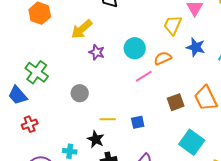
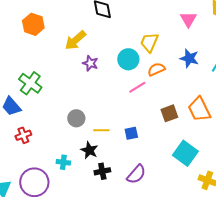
yellow trapezoid: (173, 25) -> (149, 42), moved
gray circle: (80, 93) -> (76, 118), moved

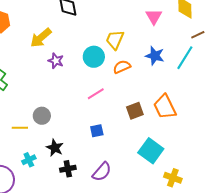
pink line: (137, 87) -> (96, 94), moved
yellow line: (101, 130) -> (20, 128), moved
cyan cross: (63, 162) -> (29, 160), turned -32

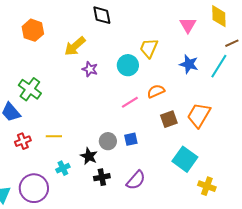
orange semicircle: (122, 67) -> (156, 91), moved
orange trapezoid: (165, 107) -> (199, 115), turned 56
gray circle: (42, 116) -> (108, 141), moved

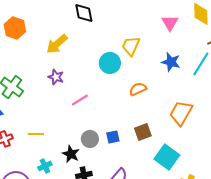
purple star: (90, 69) -> (56, 77), moved
pink line: (130, 102) -> (80, 100), moved
brown square: (169, 119) -> (143, 132), moved

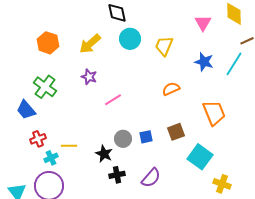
orange hexagon: (15, 28) -> (48, 43), moved
cyan circle: (110, 63) -> (130, 39), moved
orange trapezoid: (181, 113) -> (214, 113), turned 128
yellow line: (36, 134) -> (69, 146), moved
cyan cross: (45, 166) -> (51, 158), moved

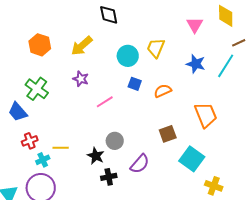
cyan circle: (130, 39) -> (128, 56), moved
blue square: (146, 137) -> (135, 84), moved, turned 32
purple semicircle: (151, 178) -> (140, 164), moved

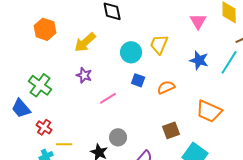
orange hexagon: (40, 45) -> (45, 29), moved
orange trapezoid: (206, 115) -> (209, 111), turned 136
red cross: (30, 141) -> (44, 127), moved, turned -35

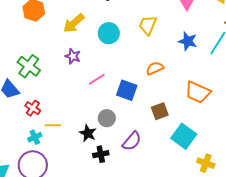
cyan circle: (131, 52) -> (109, 33), moved
blue square: (138, 80) -> (127, 90), moved, size x1.5

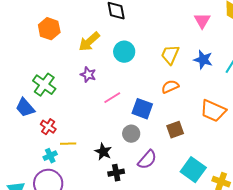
yellow trapezoid: (148, 25) -> (170, 55), moved
gray circle: (107, 118) -> (131, 134), moved
cyan square: (184, 136) -> (193, 170), moved

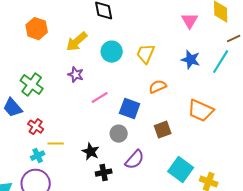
yellow trapezoid: (170, 55) -> (146, 54), moved

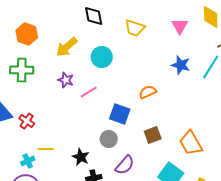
yellow trapezoid: (146, 54) -> (135, 28), moved, turned -95
green cross: (32, 85) -> (22, 70), moved, turned -35
pink line: (100, 98) -> (89, 92), moved
orange trapezoid: (201, 111) -> (191, 143), moved, turned 36
red cross: (36, 127) -> (27, 121), moved

